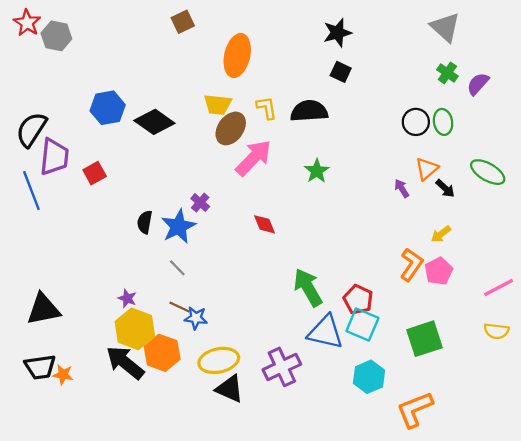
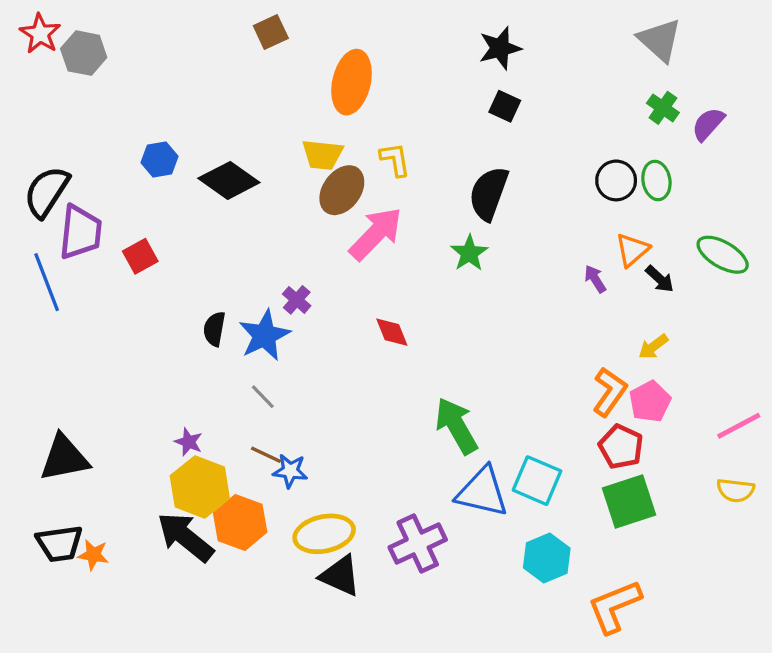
blue hexagon: (108, 108) -> (160, 160), size x0.7
black semicircle: (309, 111) -> (489, 193), moved, turned -66
red pentagon: (358, 299) -> (621, 447), moved

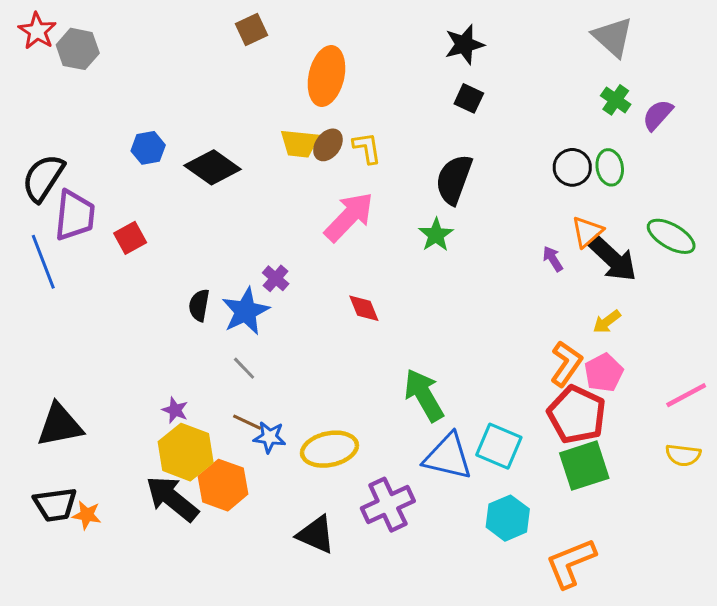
brown ellipse: (342, 190) -> (328, 145), moved, size x0.7
black arrow: (660, 279) -> (613, 259), size x1.8
red pentagon: (621, 447) -> (577, 415), size x1.4
yellow ellipse: (324, 534) -> (329, 449), moved

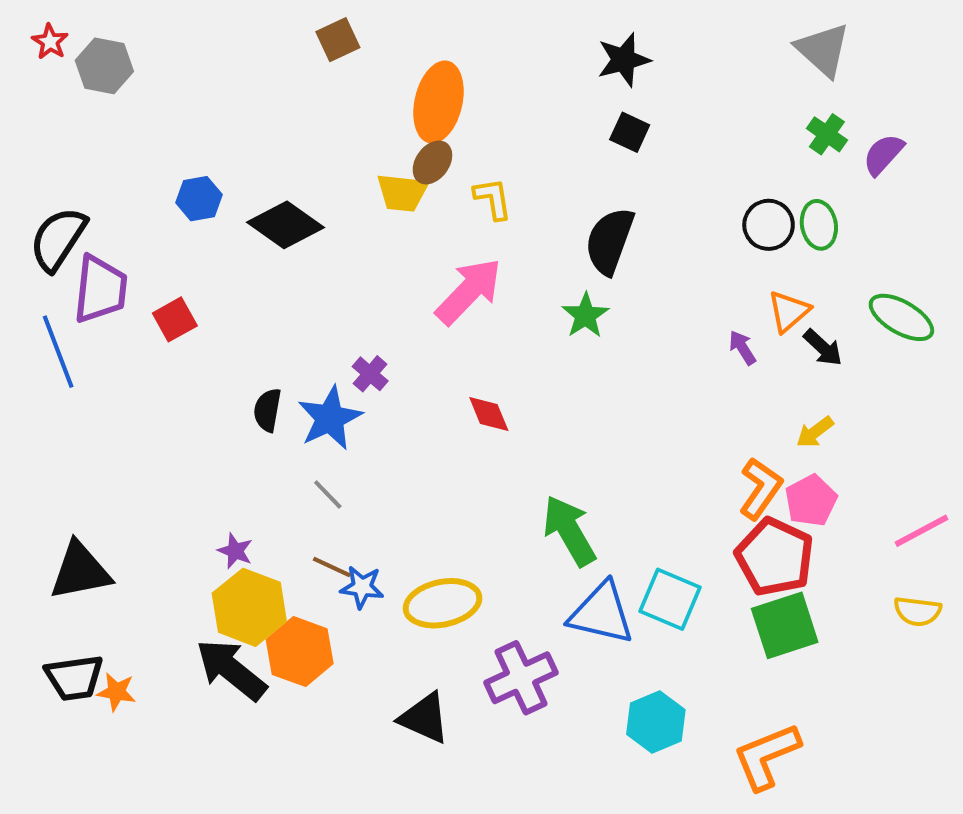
red star: (37, 31) -> (50, 42), size x0.7
brown ellipse: (328, 145) -> (432, 162), moved
black arrow: (613, 259) -> (823, 348), size x0.6
cyan hexagon: (508, 518) -> (656, 722), moved

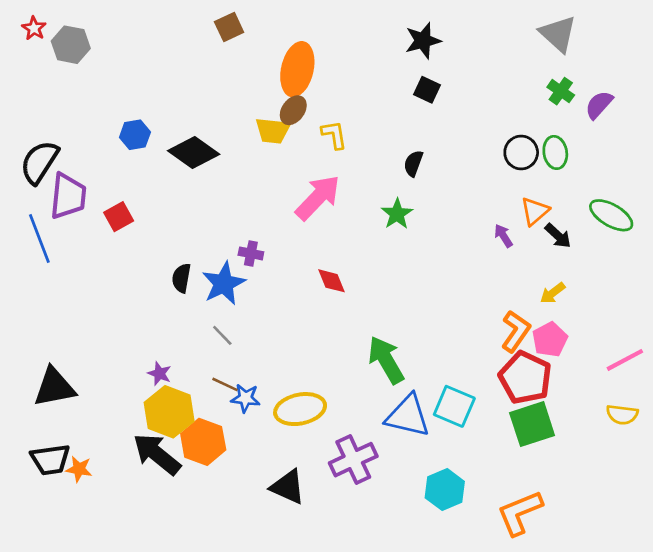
black semicircle: (610, 241) -> (413, 163), size x0.6
purple cross: (370, 374) -> (251, 253), turned -30

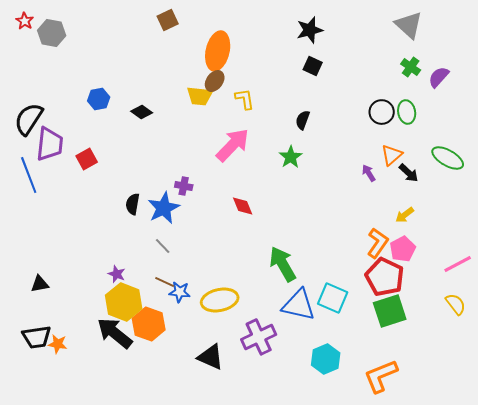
black diamond: (194, 152) -> (142, 112), size x0.6
black triangle: (54, 387) -> (40, 284), size x0.6
yellow semicircle: (622, 415) -> (456, 304), turned -135

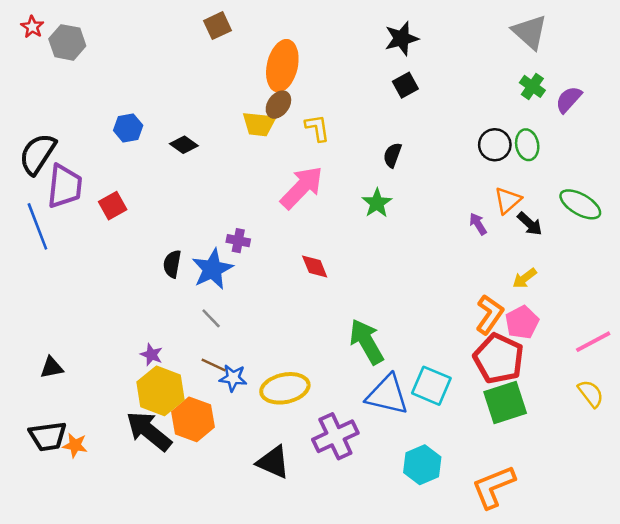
black square: (313, 66) -> (405, 85), turned 36

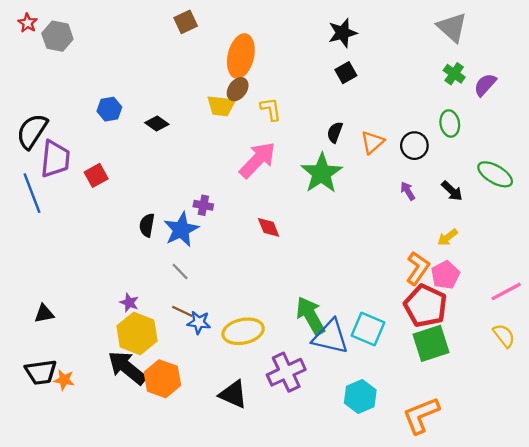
black circle: (495, 145) -> (414, 146), moved
orange triangle: (508, 200) -> (372, 142), moved
green star: (377, 203) -> (322, 173), size x1.6
green arrow: (367, 342) -> (311, 316), moved
orange hexagon: (193, 419) -> (162, 379), moved

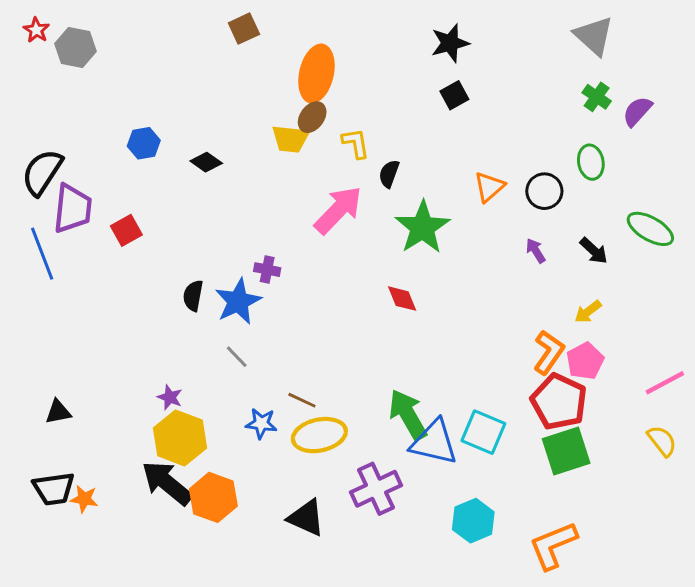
black semicircle: (335, 132) -> (389, 174), moved
red diamond: (269, 227) -> (402, 299), moved
brown line: (182, 311) -> (302, 400), moved

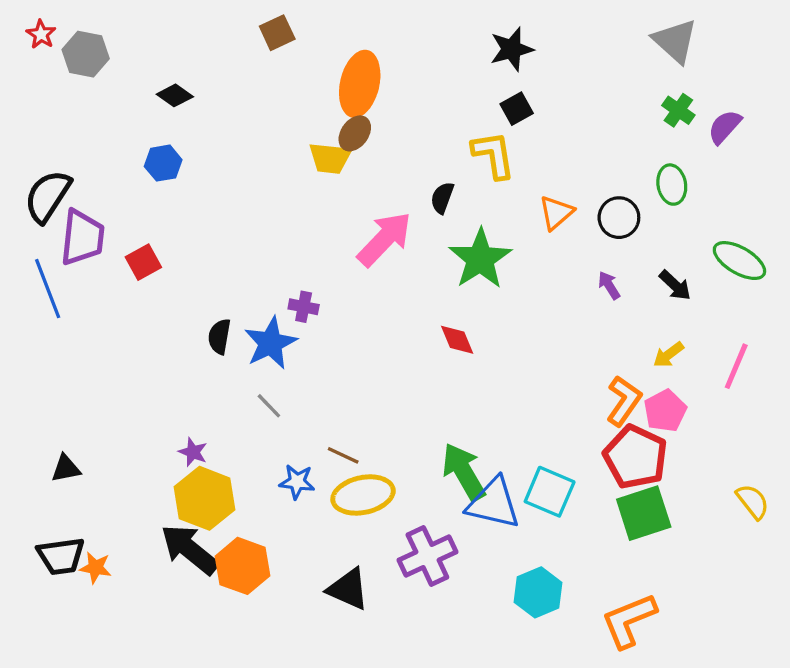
yellow L-shape: (356, 143) -> (493, 155), moved, size x1.4
black diamond: (206, 162) -> (175, 95), moved
pink line: (665, 383) -> (736, 366), moved, turned -39

